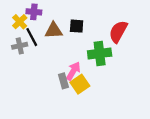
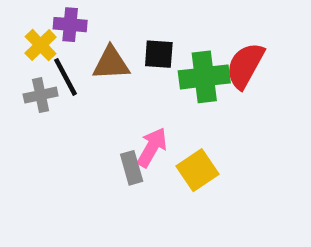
green cross: (100, 53) -> (204, 77), moved
yellow square: (80, 84) -> (197, 170), moved

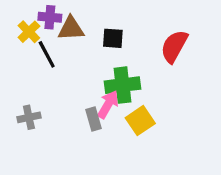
brown triangle: (111, 63) -> (71, 29), moved
green cross: (204, 77) -> (123, 85), moved
gray cross: (41, 95) -> (29, 117), moved

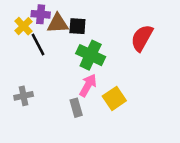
black square: (113, 38) -> (77, 26), moved
green cross: (123, 85) -> (91, 55), moved, turned 32
gray rectangle: (93, 119) -> (76, 108), moved

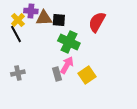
red semicircle: (142, 38) -> (97, 22), moved
black line: (38, 45) -> (16, 34), moved
gray rectangle: (76, 108) -> (57, 74), moved

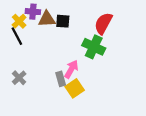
green cross: (69, 42) -> (94, 47), moved
gray cross: (18, 73) -> (19, 78), turned -32
yellow square: (87, 75) -> (75, 88), moved

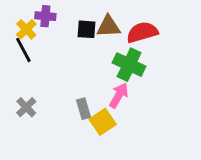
brown triangle: (47, 19) -> (109, 26), moved
red semicircle: (103, 23) -> (142, 32), turned 45
pink arrow: (71, 69) -> (119, 95), moved

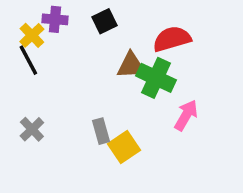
brown triangle: (109, 26) -> (131, 65), moved
black square: (86, 29) -> (105, 21), moved, turned -30
pink arrow: (119, 95) -> (186, 115), moved

